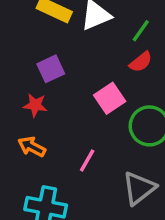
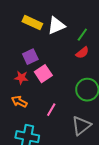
pink square: (110, 98) -> (43, 74), moved

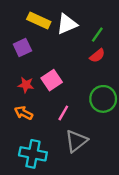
purple square: (30, 57) -> (22, 47), moved
pink line: (51, 110) -> (63, 113), moved
gray triangle: (81, 126) -> (76, 141), moved

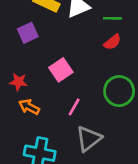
green line: (97, 35) -> (112, 18), turned 56
red star: (26, 85) -> (19, 82), moved

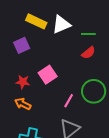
red star: (19, 82) -> (23, 82), moved
pink line: (74, 107) -> (69, 101), moved

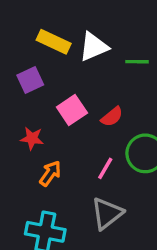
red semicircle: (88, 53) -> (112, 117), moved
pink square: (48, 75) -> (72, 110), moved
orange arrow: (23, 104) -> (50, 173), moved, turned 98

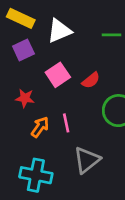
yellow rectangle: (54, 42) -> (21, 18), moved
white triangle: (94, 47) -> (59, 31), moved
pink line: (105, 168) -> (66, 123), moved, turned -42

